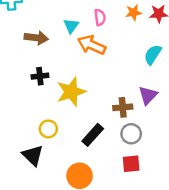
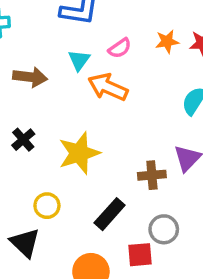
pink semicircle: (100, 17) -> (120, 48), turned 63
black cross: (40, 76) -> (23, 140), moved, turned -35
gray circle: (131, 134) -> (164, 229), moved
red square: (131, 164) -> (140, 255), moved

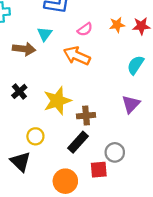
cyan triangle: (79, 60) -> (45, 34), moved
brown cross: (152, 175) -> (86, 116), moved

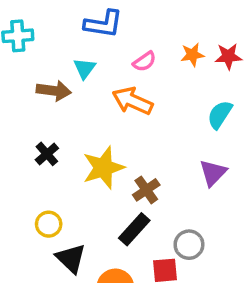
brown cross: (86, 116) -> (146, 190), turned -30
yellow circle: (35, 136) -> (49, 224), moved
black triangle: (21, 162) -> (71, 258), moved

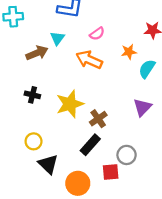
orange star: (192, 55) -> (129, 52), moved
brown arrow: (54, 91) -> (37, 53), turned -30
black cross: (47, 154) -> (32, 95), turned -35

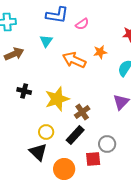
pink semicircle: (97, 34) -> (82, 24), moved
orange star: (129, 52) -> (100, 52), moved
brown arrow: (37, 53) -> (14, 54), moved
yellow circle: (34, 141) -> (46, 132), moved

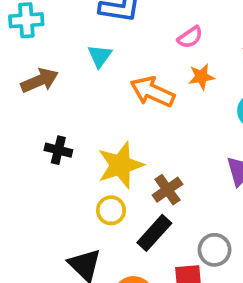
pink semicircle: (82, 24) -> (190, 37), moved
yellow circle: (46, 132) -> (111, 210), moved

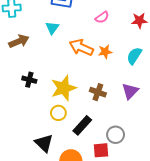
orange star: (201, 77) -> (105, 52), moved
brown cross: (167, 190) -> (98, 92), moved, turned -35

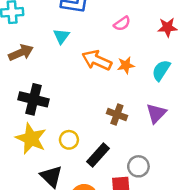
black cross: (29, 80) -> (34, 99), size x1.6
yellow star: (64, 88) -> (31, 139), moved, turned -30

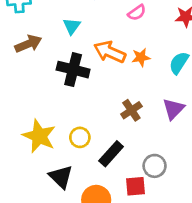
black cross: (34, 99) -> (73, 70), moved
brown cross: (117, 115) -> (131, 110), turned 36

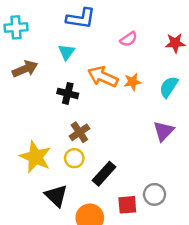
black cross: (73, 70) -> (68, 93), size x0.7
brown cross: (131, 110) -> (79, 132), moved
gray circle: (155, 166) -> (155, 194), moved

